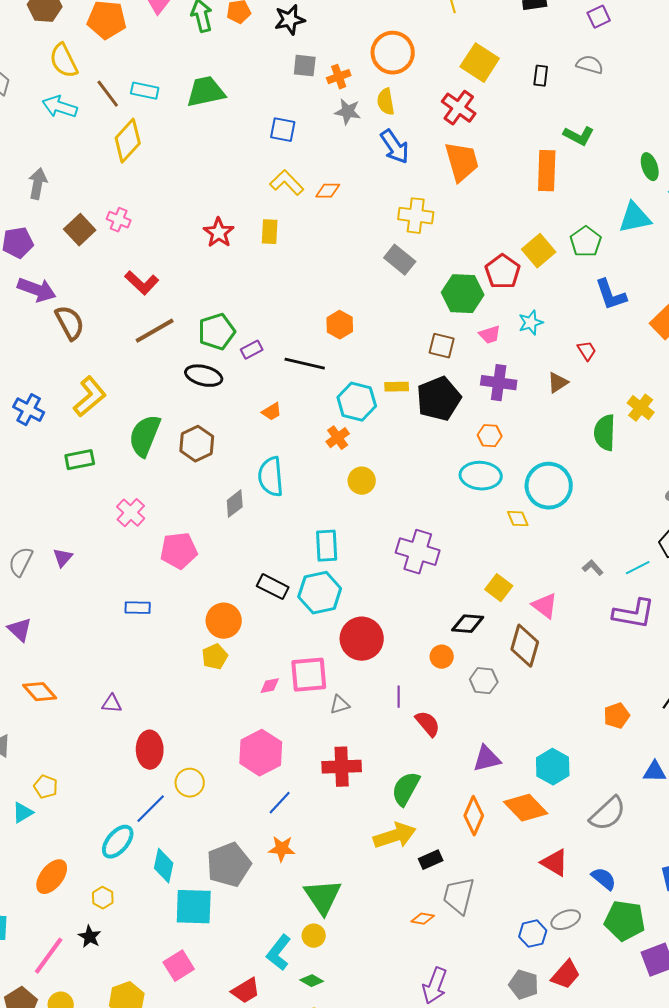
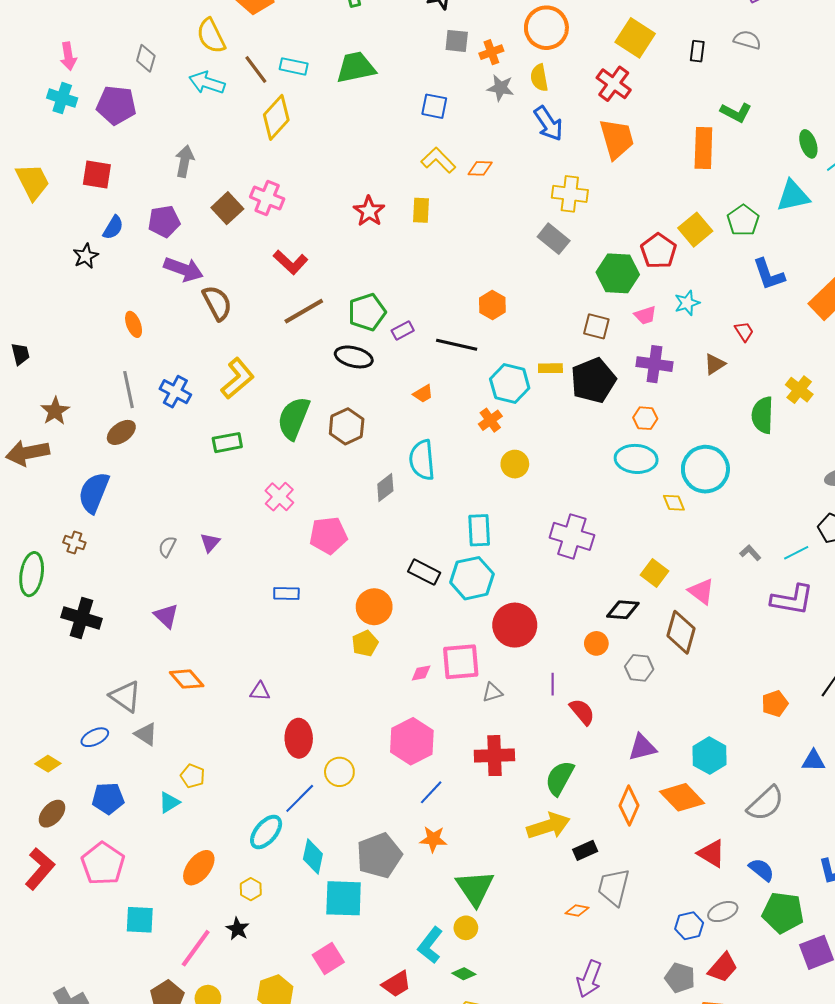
pink cross: (119, 220) -> (267, 198), size x1.4
gray semicircle: (21, 562) -> (167, 547), size x0.7

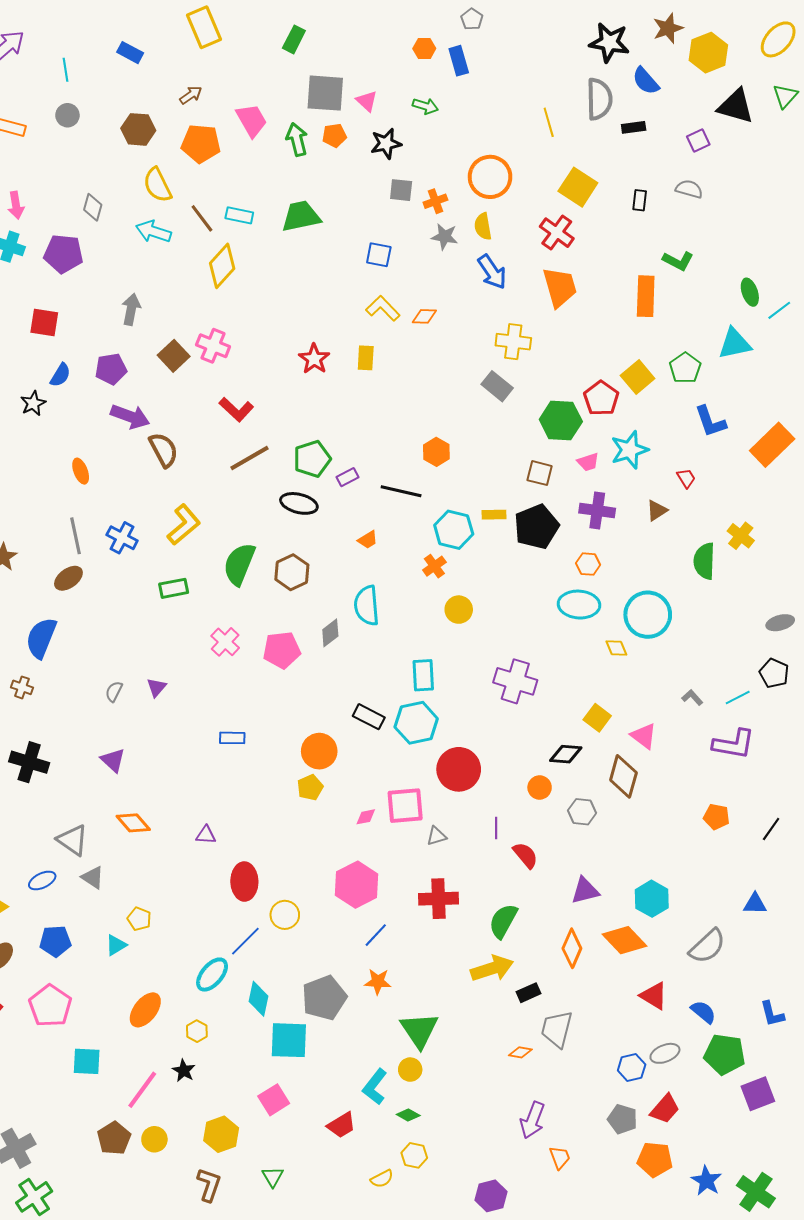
cyan star: (687, 303) -> (630, 450), size x1.5
pink pentagon: (328, 535) -> (282, 650), moved
orange pentagon: (775, 704) -> (716, 817), moved, turned 30

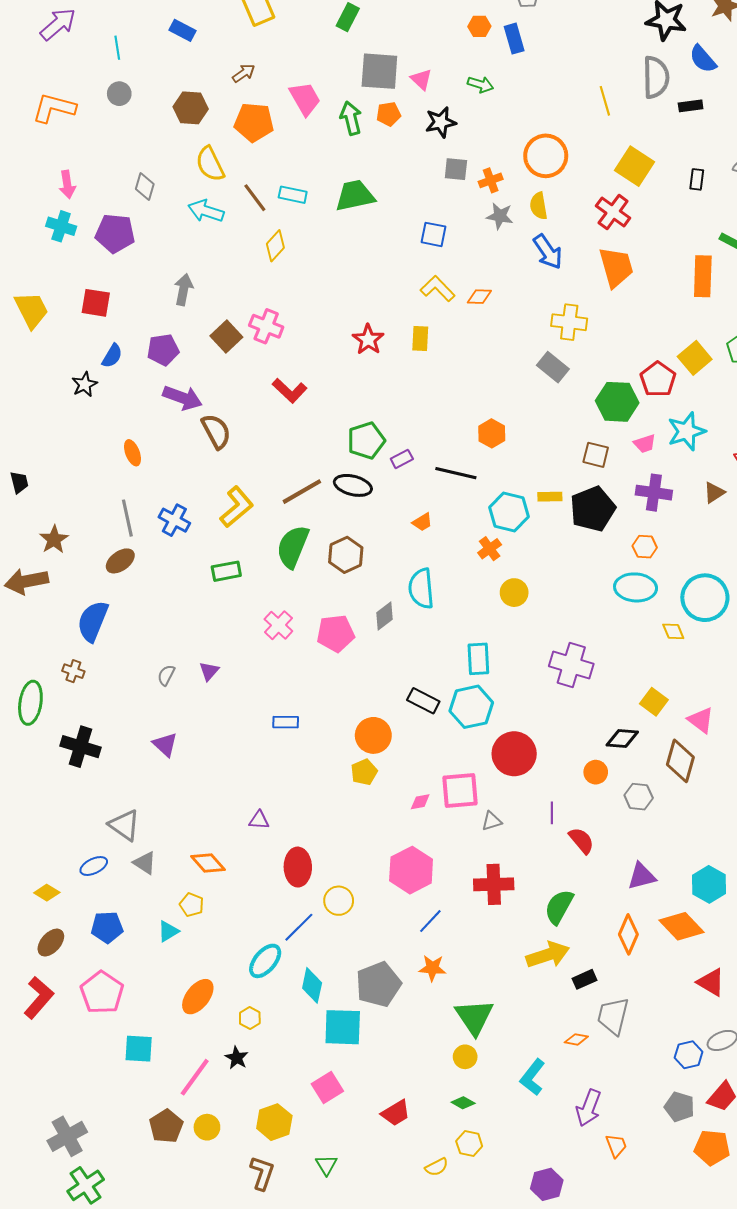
yellow diamond: (222, 266) -> (275, 246), size x0.7
brown line: (249, 458) -> (302, 492), moved
orange diamond: (133, 823) -> (208, 863), moved
cyan L-shape: (375, 1087) -> (532, 1077), moved

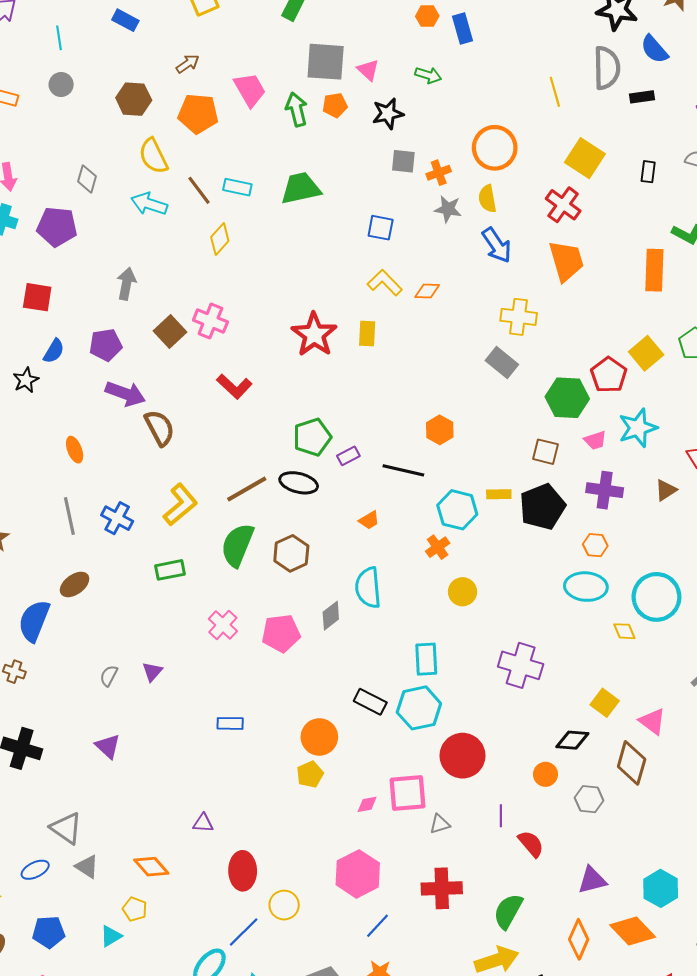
red star: (368, 340) -> (314, 335), size x1.4
brown ellipse: (120, 561) -> (75, 584), moved

